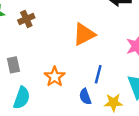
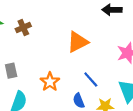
blue line: (98, 74) -> (91, 80), turned -56

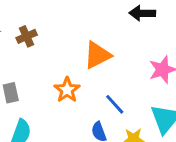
orange star: (50, 82) -> (67, 90), moved

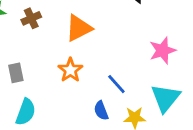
orange triangle: (97, 55) -> (79, 28), moved

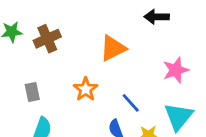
brown cross: (31, 18) -> (47, 39), size x1.4
orange triangle: (79, 28) -> (113, 48), moved

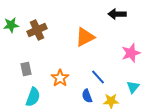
orange star: (86, 89) -> (60, 78), moved
cyan triangle: (179, 117) -> (133, 87), size x0.6

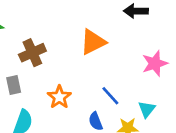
brown cross: (37, 30) -> (32, 53), moved
cyan triangle: (133, 87) -> (147, 109), moved

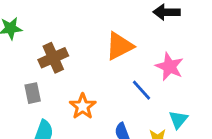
pink star: (155, 63) -> (169, 67), moved, turned -30
blue line: (110, 96) -> (142, 90), moved

